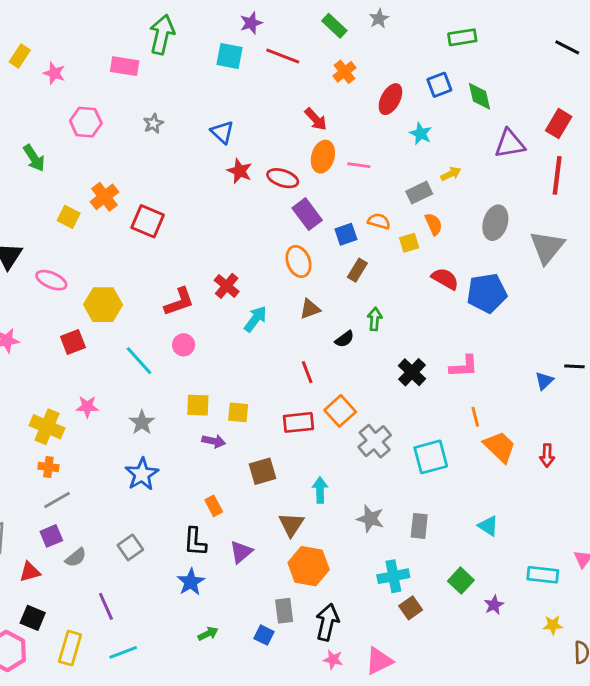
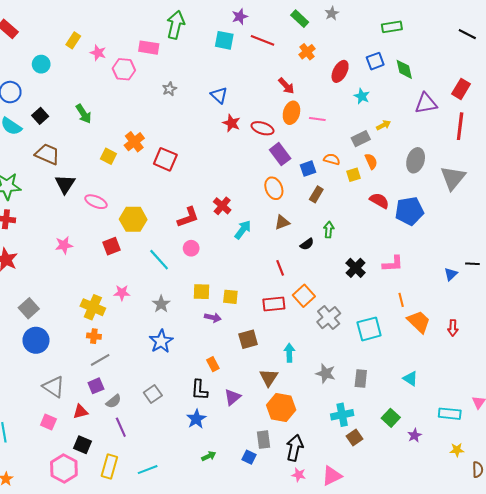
pink hexagon: (86, 122) -> (124, 69), moved
purple line: (106, 606) -> (121, 427), moved

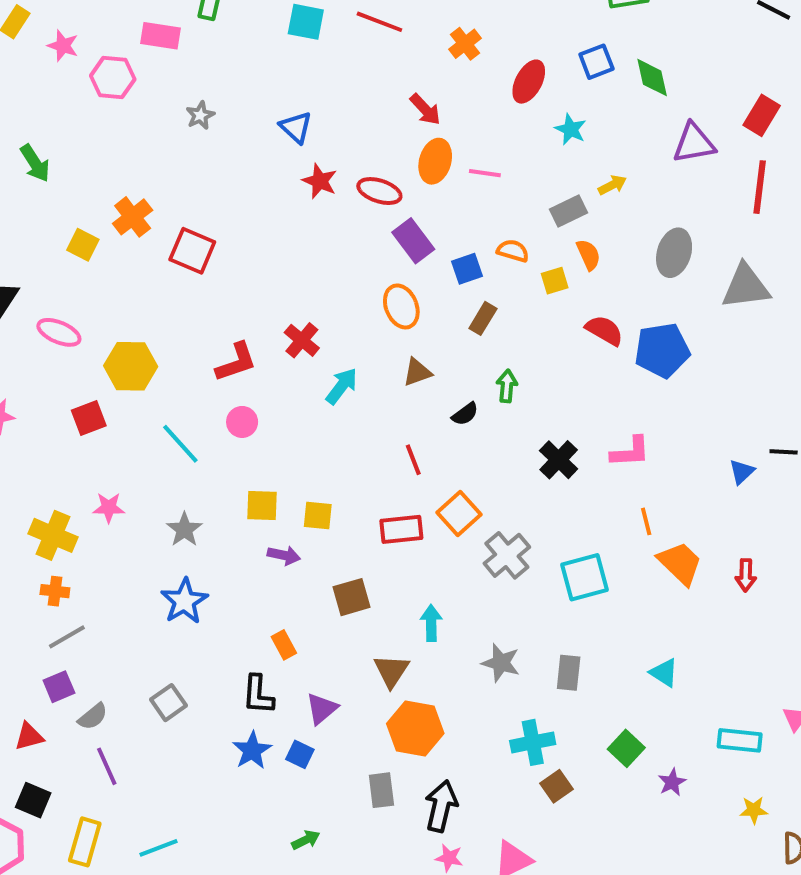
gray triangle: (453, 178) -> (746, 287), turned 44
green arrow: (209, 456) -> (306, 840), moved
blue square: (249, 457) -> (300, 754), moved

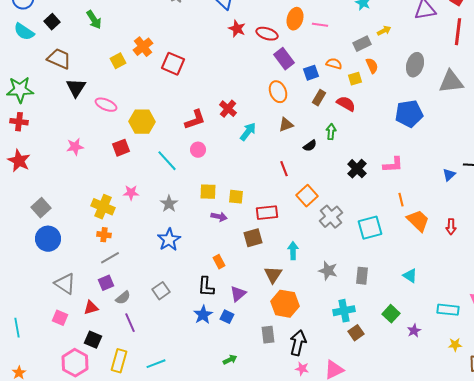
yellow square: (83, 245) -> (118, 61), turned 35
red semicircle: (604, 330) -> (346, 104), moved
red rectangle: (401, 529) -> (267, 213), moved

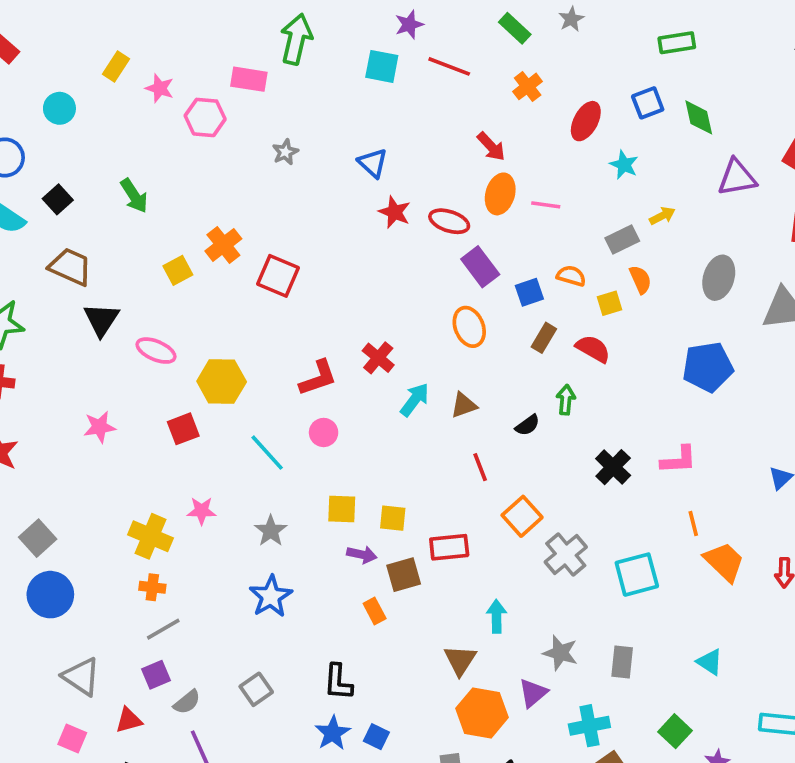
brown triangle: (286, 125) -> (464, 405), moved
brown square: (253, 238) -> (404, 575), moved
orange rectangle: (219, 262) -> (375, 611), moved
purple triangle: (238, 294) -> (533, 693), moved

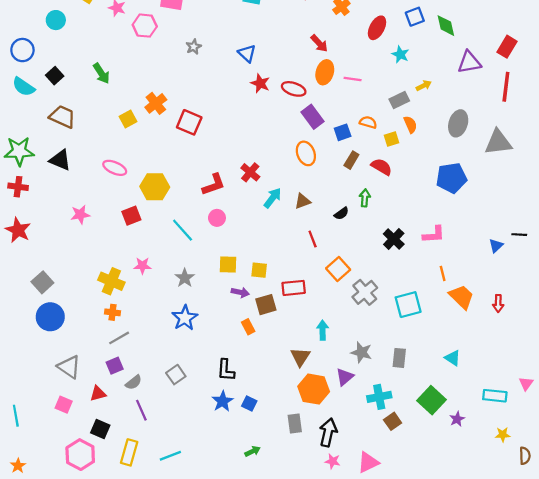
black triangle: (101, 320) -> (60, 160), moved, turned -40
green square: (675, 731) -> (431, 400), size x1.4

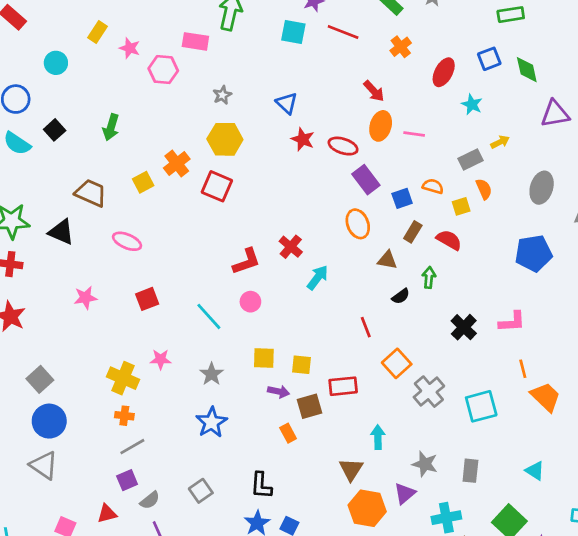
green arrow: (101, 73) -> (111, 127), turned 50
brown trapezoid: (62, 117) -> (91, 193), moved
yellow hexagon: (155, 187) -> (225, 139), moved
brown triangle: (303, 201) -> (387, 260), moved, turned 30
gray triangle: (69, 367) -> (44, 465), moved

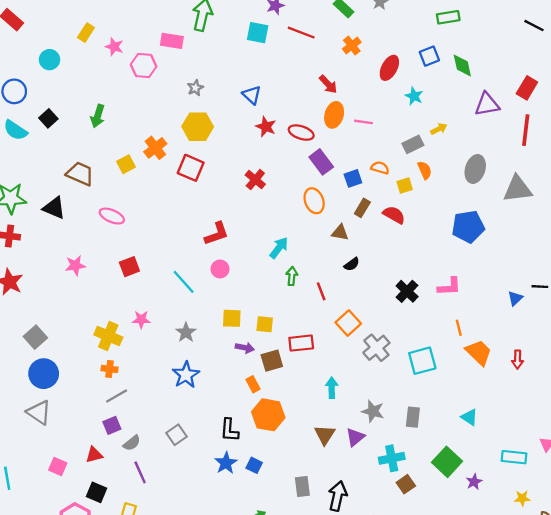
red cross: (291, 247) -> (255, 180), moved
green arrow: (429, 278) -> (292, 276), moved
brown triangle: (351, 469) -> (325, 435), moved
orange hexagon: (367, 508) -> (268, 415), moved

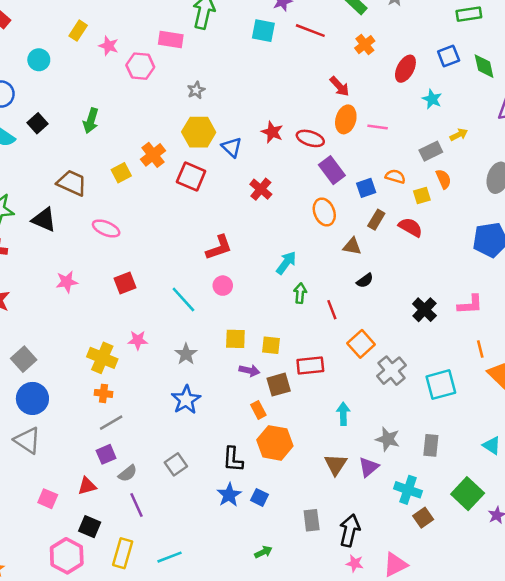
blue triangle: (252, 95) -> (232, 147), moved
cyan cross: (392, 458) -> (408, 490), turned 30

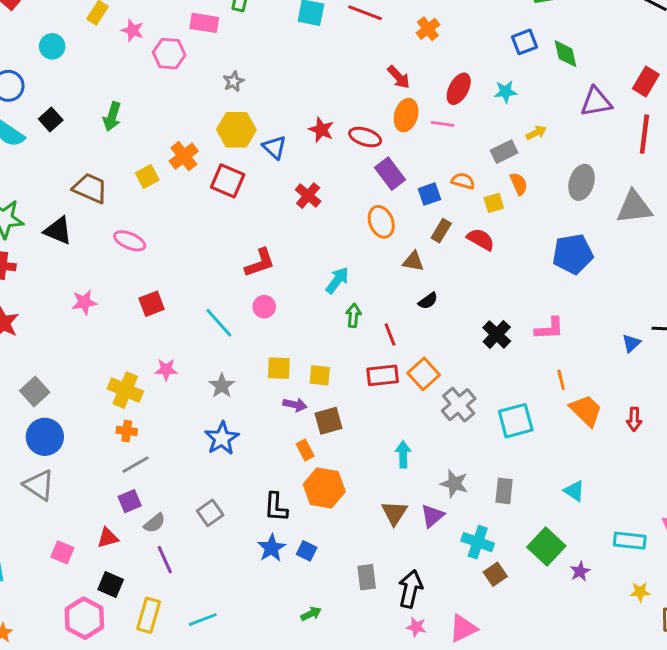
red ellipse: (405, 69) -> (459, 89), moved
cyan star: (432, 99) -> (505, 92), turned -30
red rectangle: (310, 365) -> (383, 375), moved

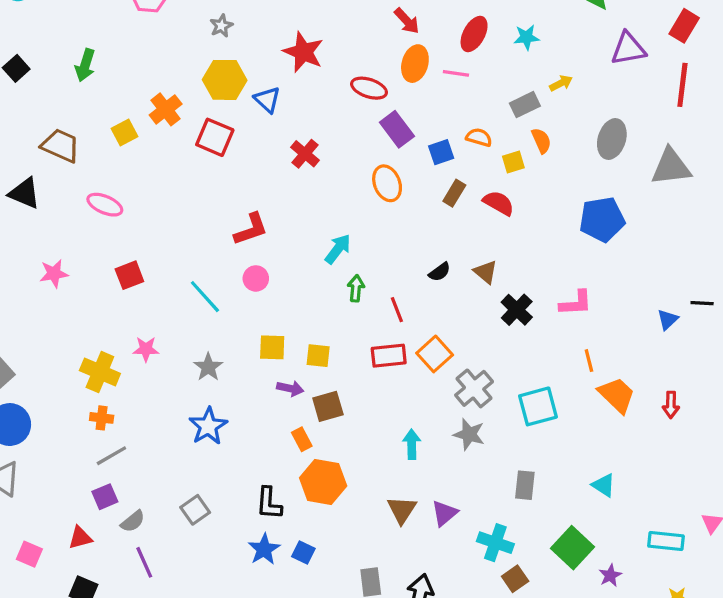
red star: (321, 130) -> (303, 52), moved, size x1.4
brown triangle: (413, 261) -> (486, 272), moved, turned 30
gray star: (454, 484) -> (469, 434), moved

